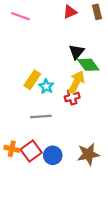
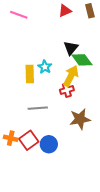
yellow rectangle: (32, 80) -> (30, 74), turned -36
cyan star: (46, 86) -> (45, 67), moved
brown star: (88, 154) -> (80, 119), moved

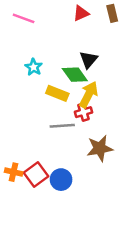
green diamond: (82, 60) -> (75, 75), moved
cyan star: (45, 67) -> (34, 67), moved
yellow rectangle: (30, 74) -> (57, 93), moved, turned -66
gray line: (38, 108) -> (62, 126), moved

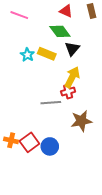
red triangle: (81, 13) -> (66, 11), turned 48
green diamond: (75, 75) -> (60, 31), moved
yellow rectangle: (57, 93) -> (47, 54), moved

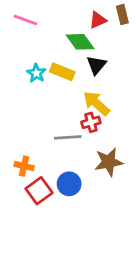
red triangle: (66, 11) -> (98, 20), moved, turned -48
yellow arrow: (72, 77) -> (96, 103), turned -75
orange cross: (11, 140) -> (24, 166), moved
blue circle: (50, 146) -> (69, 184), moved

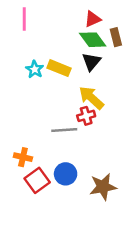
brown rectangle: (122, 15) -> (116, 37), moved
pink line: (25, 20) -> (24, 19), turned 70
green diamond: (80, 42) -> (93, 40), moved
brown star: (109, 162) -> (103, 187), moved

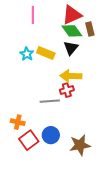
pink line: (24, 19) -> (33, 15), moved
red triangle: (93, 19) -> (72, 15), size x1.5
yellow arrow: (91, 98) -> (71, 76), turned -40

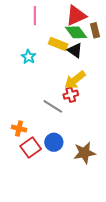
black triangle: (71, 48) -> (75, 50), turned -35
yellow rectangle: (46, 53) -> (58, 44), moved
yellow arrow: (71, 76) -> (75, 80), turned -40
gray line: (50, 101) -> (53, 106), turned 36

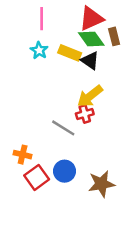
cyan star: (29, 57) -> (39, 50), moved

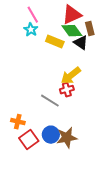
pink line: (42, 19) -> (33, 15), turned -30
cyan star: (39, 50) -> (31, 30), moved
black triangle: (90, 61) -> (81, 43), moved
brown star: (101, 184) -> (67, 138), moved

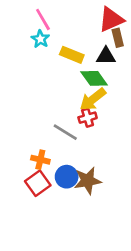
red triangle: (72, 15) -> (111, 19), moved
green diamond: (72, 31) -> (94, 78), moved
black triangle: (81, 43) -> (106, 56), turned -35
orange cross: (18, 122) -> (40, 160), moved

